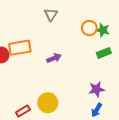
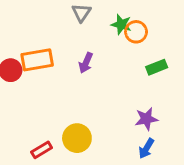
green star: (103, 30) -> (121, 24), moved
purple arrow: (54, 58) -> (86, 63), moved, turned 136

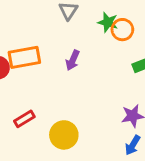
red rectangle: (42, 150) -> (24, 119), moved

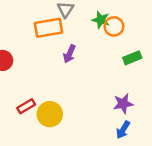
orange rectangle: (24, 57) -> (48, 28), moved
yellow circle: (64, 135) -> (50, 114), moved

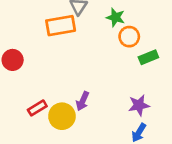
orange circle: (114, 26) -> (129, 37), moved
purple arrow: (69, 54) -> (83, 101), moved

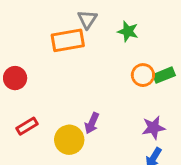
orange circle: (129, 37) -> (143, 75), moved
red rectangle: (37, 108) -> (27, 126), moved

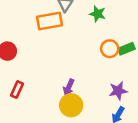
red rectangle: (27, 126) -> (17, 90), turned -35
yellow circle: (69, 140) -> (71, 105), moved

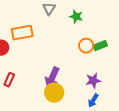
orange rectangle: (49, 21) -> (22, 33), moved
purple arrow: (69, 87) -> (52, 78), size x1.5

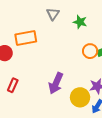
yellow circle: (54, 93) -> (80, 97), moved

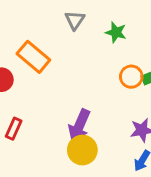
orange rectangle: (26, 38) -> (33, 57), turned 50
yellow circle: (80, 97) -> (82, 150), moved

